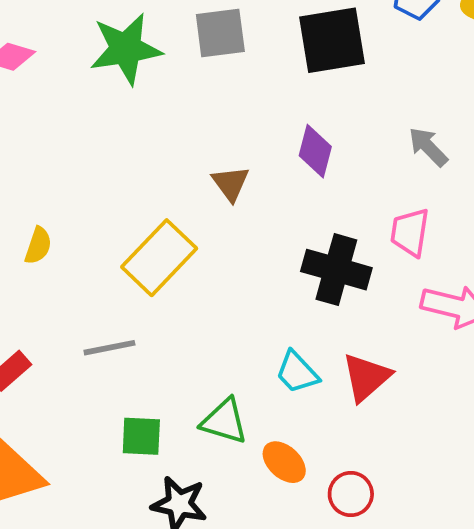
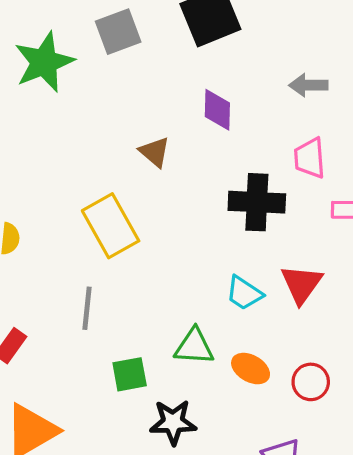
gray arrow: (428, 147) -> (308, 85), turned -33
yellow rectangle: (159, 258) -> (111, 226), turned -60
gray line: (109, 348) -> (87, 308), turned -60

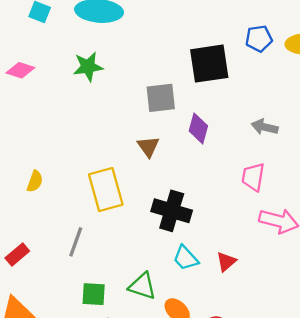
gray square: (118, 32) -> (161, 98), moved
green star: (44, 62) -> (88, 67), size x0.7
black cross: (257, 202) -> (172, 211), moved
red triangle: (301, 284) -> (226, 262), size x0.7

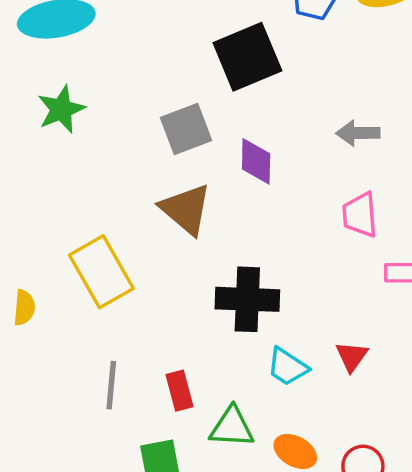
brown triangle: (148, 147) -> (186, 209), size x1.5
yellow rectangle: (106, 190) -> (101, 272), moved
red rectangle: (17, 255) -> (179, 391), moved, turned -50

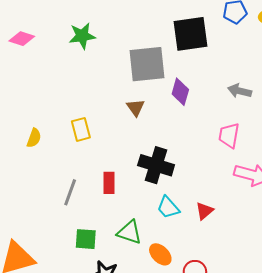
gray square: (186, 129) -> (147, 64), size x1.4
brown triangle: (186, 209) -> (136, 108), size x0.6
yellow rectangle: (101, 272) -> (81, 129), size x0.6
red rectangle: (179, 391) -> (109, 183), moved

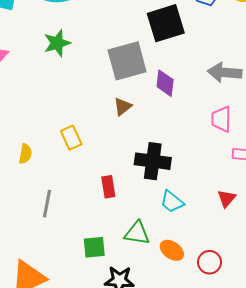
gray arrow: (240, 91) -> (225, 72), size x1.4
brown triangle: (136, 108) -> (123, 107), turned 36
gray line: (70, 192) -> (47, 204), moved
red triangle: (204, 211) -> (227, 198), moved

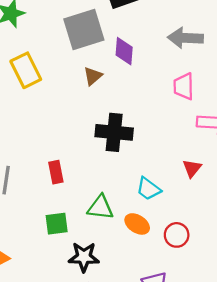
brown triangle: (123, 107) -> (93, 76), moved
yellow rectangle: (71, 138) -> (26, 70), moved, size x1.4
red rectangle: (108, 187) -> (56, 172), moved
cyan trapezoid: (172, 202) -> (148, 189), moved

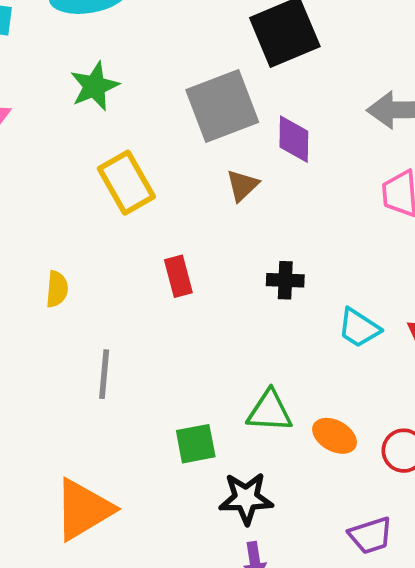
black cross: (114, 132) -> (285, 280), size x0.6
red rectangle: (56, 172) -> (178, 276), moved
cyan trapezoid: (148, 189) -> (359, 328), moved

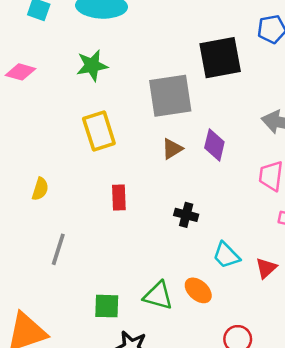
purple diamond: (294, 139) -> (214, 145), moved
orange ellipse: (335, 436) -> (198, 290), moved

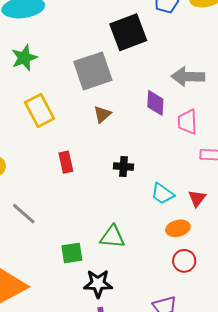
purple diamond: (214, 145) -> (155, 103), moved
gray line: (58, 249) -> (24, 214), turned -56
orange ellipse: (198, 290) -> (178, 228), moved, turned -45

